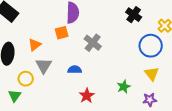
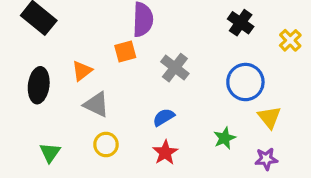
blue circle: (151, 46) -> (245, 82), moved
gray triangle: (44, 66) -> (96, 104), turned -36
blue semicircle: (75, 70) -> (164, 117), moved, turned -32
yellow circle: (26, 79) -> (106, 145), moved

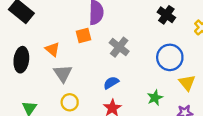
orange triangle: (82, 71) -> (52, 49), turned -42
gray triangle: (96, 104) -> (63, 74), turned 30

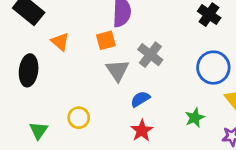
orange triangle: (52, 49) -> (60, 42), moved
gray triangle: (63, 74) -> (117, 70), moved
yellow circle: (70, 102) -> (79, 118), moved

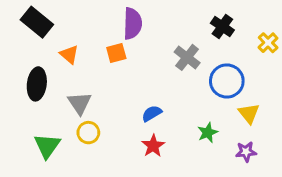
gray cross: (150, 55) -> (187, 57), moved
gray triangle: (117, 70) -> (80, 103), moved
green triangle: (39, 131) -> (47, 146), size x1.4

